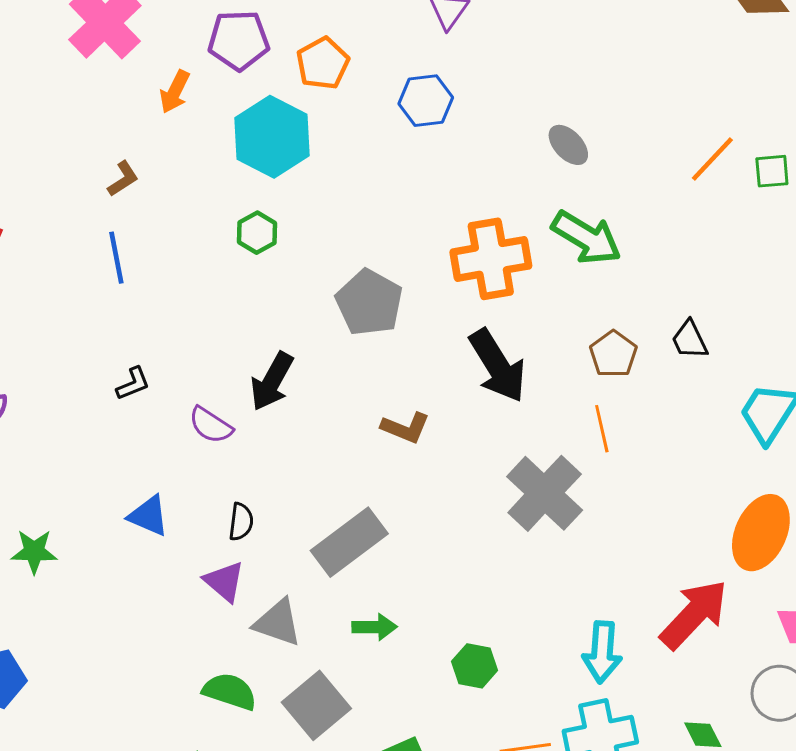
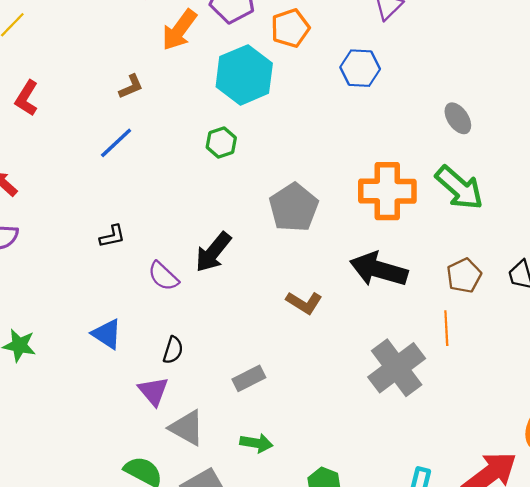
orange arrow: (175, 92) -> (179, 30), size x1.4
blue line: (116, 258) -> (116, 143), turned 48
black arrow: (498, 366) -> (379, 269), turned 128
gray rectangle: (349, 542) -> (249, 378), size x0.6

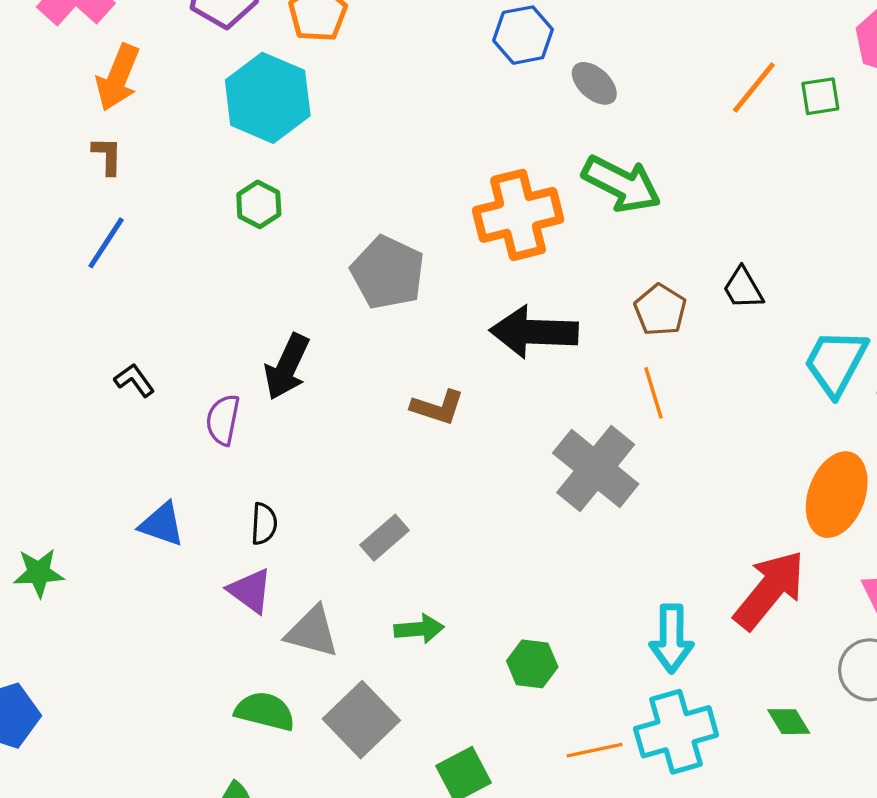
orange arrow: (179, 30) -> (118, 77), moved
blue hexagon: (360, 68) -> (523, 35), moved
brown L-shape: (131, 87) -> (107, 156), turned -52
black L-shape: (112, 236) -> (134, 380), turned -100
purple semicircle: (163, 276) -> (223, 420), turned 72

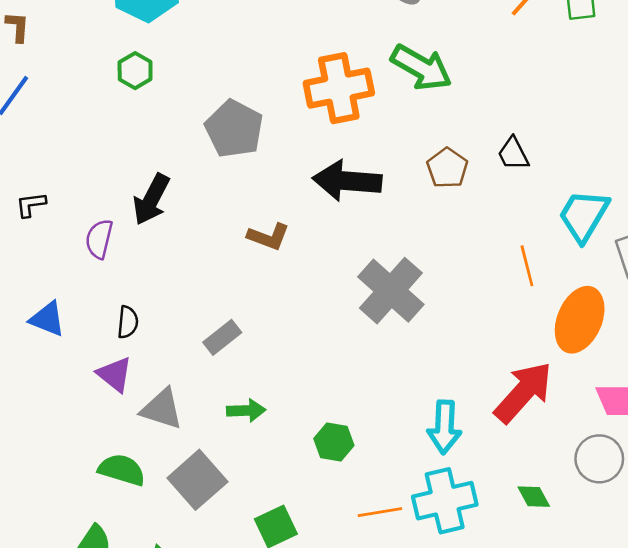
black L-shape: (134, 380) -> (31, 205), turned -64
orange line: (653, 393) -> (527, 266), moved

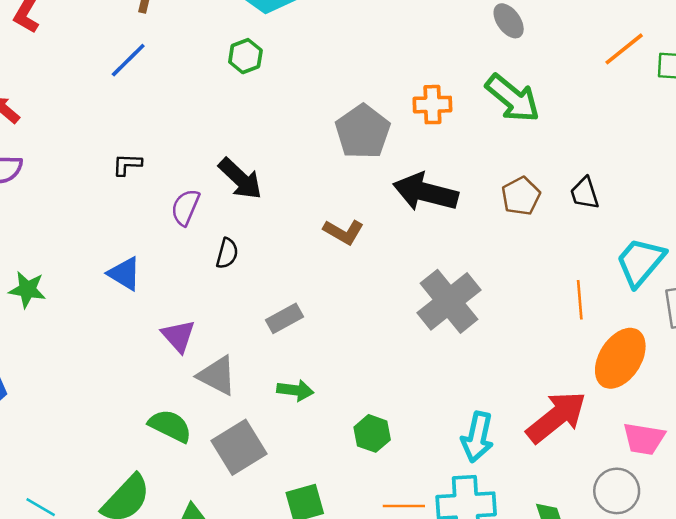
orange cross: (339, 88) -> (432, 105), size x0.6
gray pentagon: (234, 129) -> (363, 132), moved
black arrow: (151, 199) -> (240, 179), turned -84
black semicircle: (128, 322) -> (227, 253), moved

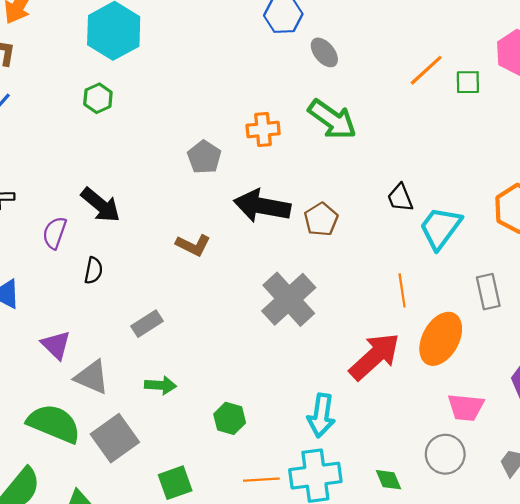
gray pentagon: (363, 132) -> (204, 157), size x0.7
brown pentagon: (521, 196) -> (321, 219), moved
cyan trapezoid: (640, 262) -> (440, 228), moved
red arrow: (556, 417) -> (375, 356), moved
green semicircle: (170, 426) -> (54, 424), size x1.4

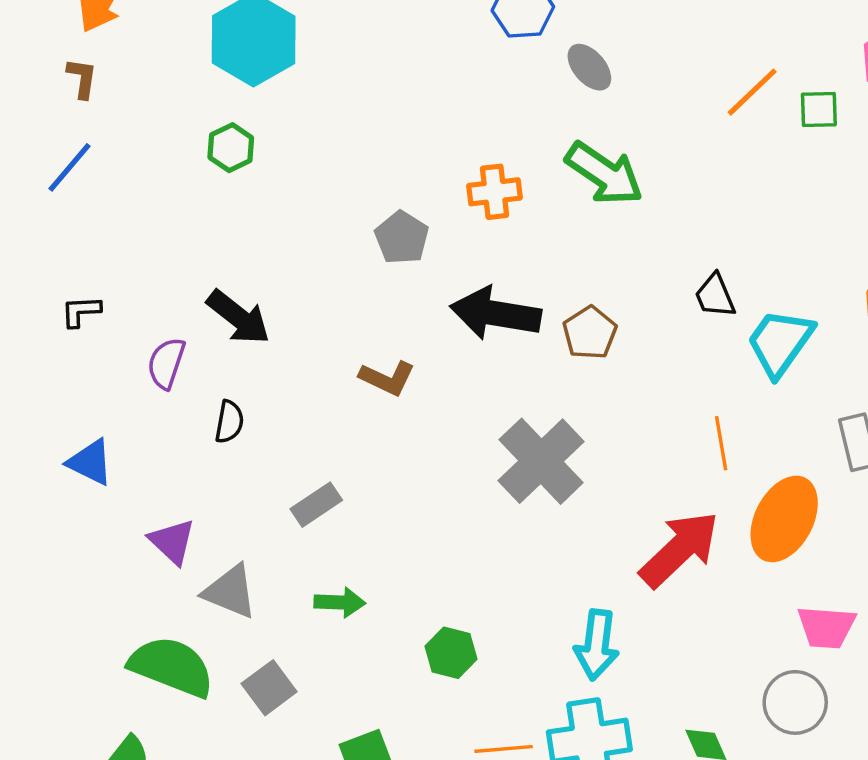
gray square: (115, 438) -> (269, 688), size x0.7

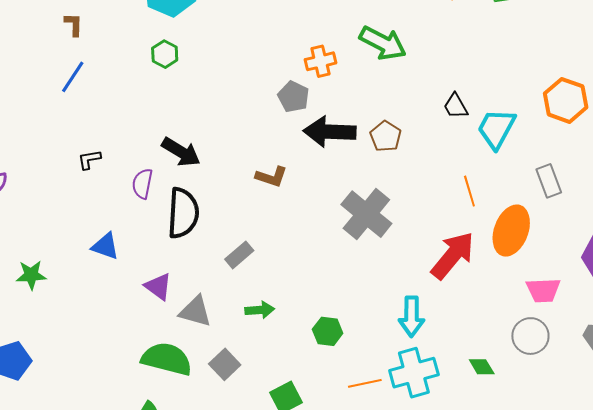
gray pentagon: (402, 238) -> (293, 97), moved
black semicircle: (229, 422) -> (183, 213), size x2.0

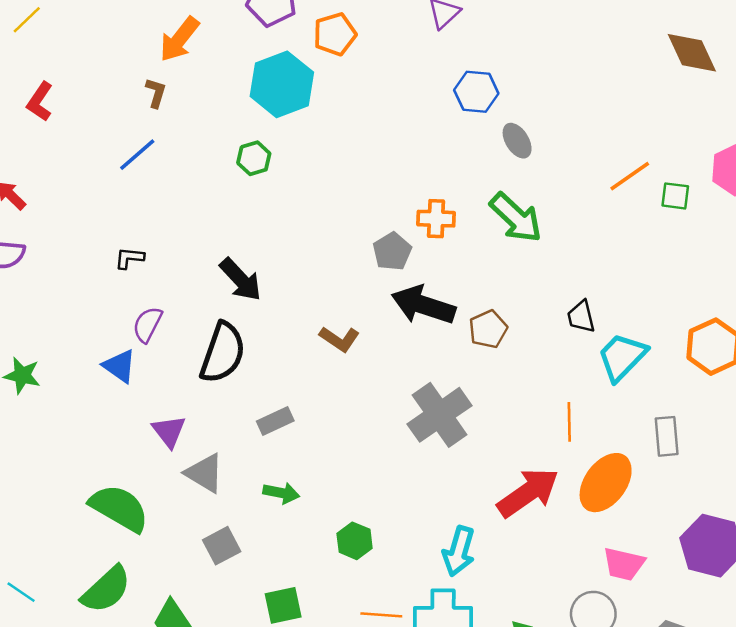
purple semicircle: (142, 184) -> (147, 324), moved
green semicircle: (167, 359) -> (119, 508), moved

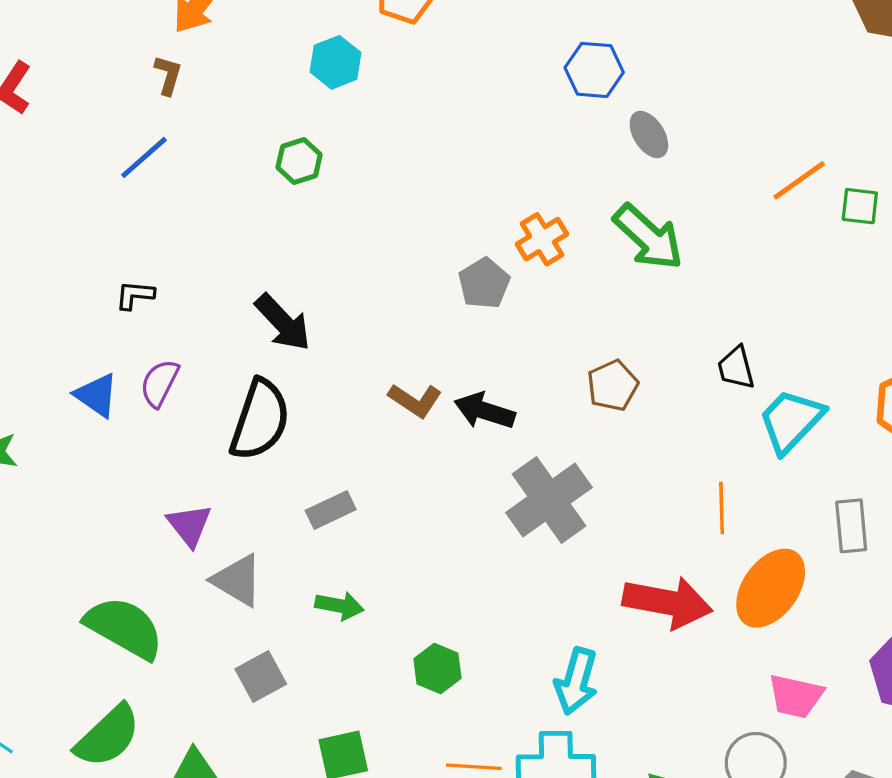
cyan hexagon: (282, 84) -> (335, 62), size x0.6
orange cross: (436, 219) -> (542, 239), turned -33
black arrow: (423, 305) -> (485, 411), moved, size x0.7
blue triangle: (120, 366) -> (96, 395), moved
red arrow: (528, 493) -> (668, 602), turned 46

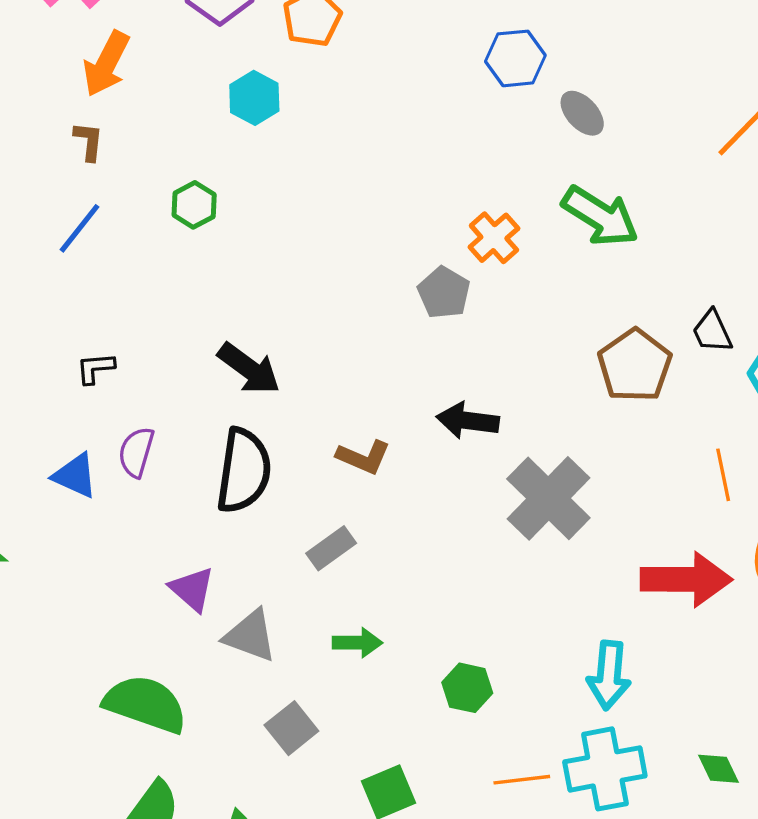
green hexagon: (299, 161) -> (194, 205), moved
brown pentagon: (613, 386) -> (635, 366), moved, size x1.4
brown L-shape: (415, 400) -> (364, 457), moved

